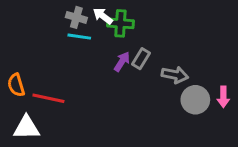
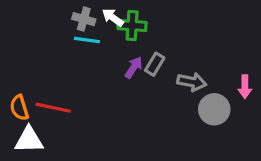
orange semicircle: (16, 85) -> (19, 108), moved
pink arrow: (223, 97) -> (245, 87), moved

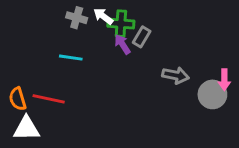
cyan line: (87, 40) -> (71, 58), moved
gray rectangle: (155, 64) -> (142, 37), moved
purple arrow: (134, 67) -> (122, 44), moved, turned -66
gray circle: (214, 109) -> (212, 94), moved

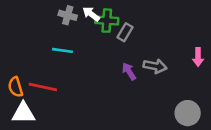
purple arrow: (122, 44) -> (129, 71), moved
pink arrow: (224, 80) -> (198, 57), moved
gray circle: (212, 94) -> (188, 113), moved

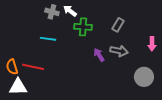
green cross: (107, 21) -> (83, 27), moved
gray rectangle: (125, 32) -> (118, 25), moved
gray circle: (188, 113) -> (144, 77), moved

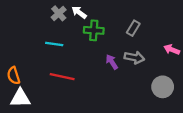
gray cross: (52, 12) -> (59, 13), turned 32
pink arrow: (152, 44) -> (172, 50), turned 112
red line: (33, 67) -> (62, 77), moved

